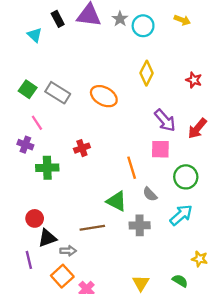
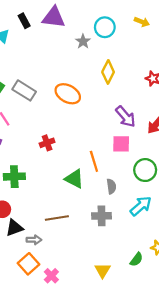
gray star: (120, 19) -> (83, 41), moved
green cross: (47, 168) -> (14, 177), moved
gray semicircle: (150, 194) -> (111, 186), turned -144
green triangle: (117, 201) -> (74, 179), moved
green semicircle: (180, 281) -> (136, 259), moved, turned 96

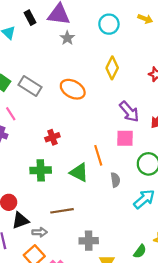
gray star: (83, 41) -> (67, 38), moved
green cross: (14, 177) -> (41, 170), moved
gray cross: (102, 216) -> (89, 241), moved

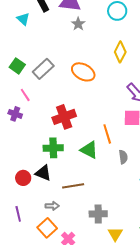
gray rectangle: (30, 86) -> (43, 69), turned -75
red cross: (52, 137) -> (64, 117), size x1.6
black triangle: (20, 220) -> (43, 173), moved, turned 42

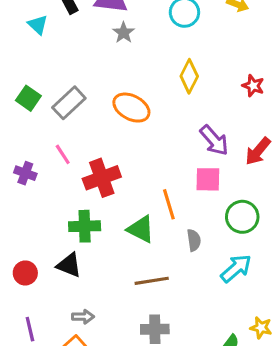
pink line: (25, 95) -> (63, 154), moved
red circle: (23, 178) -> (25, 273), moved
brown line: (73, 186) -> (152, 281), moved

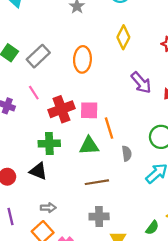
orange ellipse: (131, 108) -> (82, 59), turned 65
pink square: (208, 179) -> (89, 110), moved
green triangle: (141, 229) -> (89, 146), turned -30

